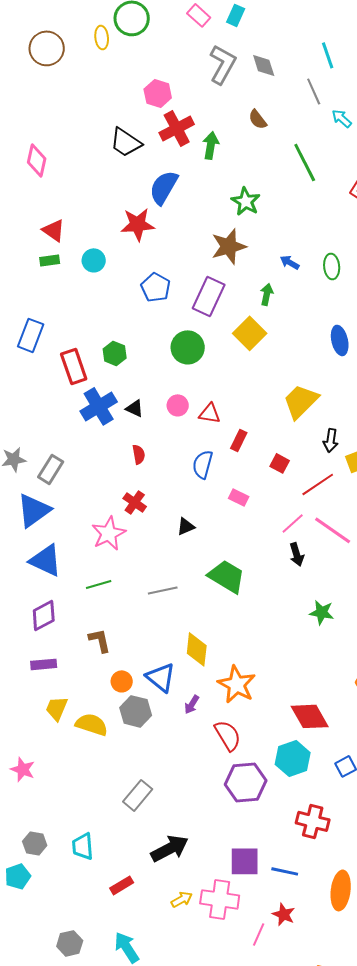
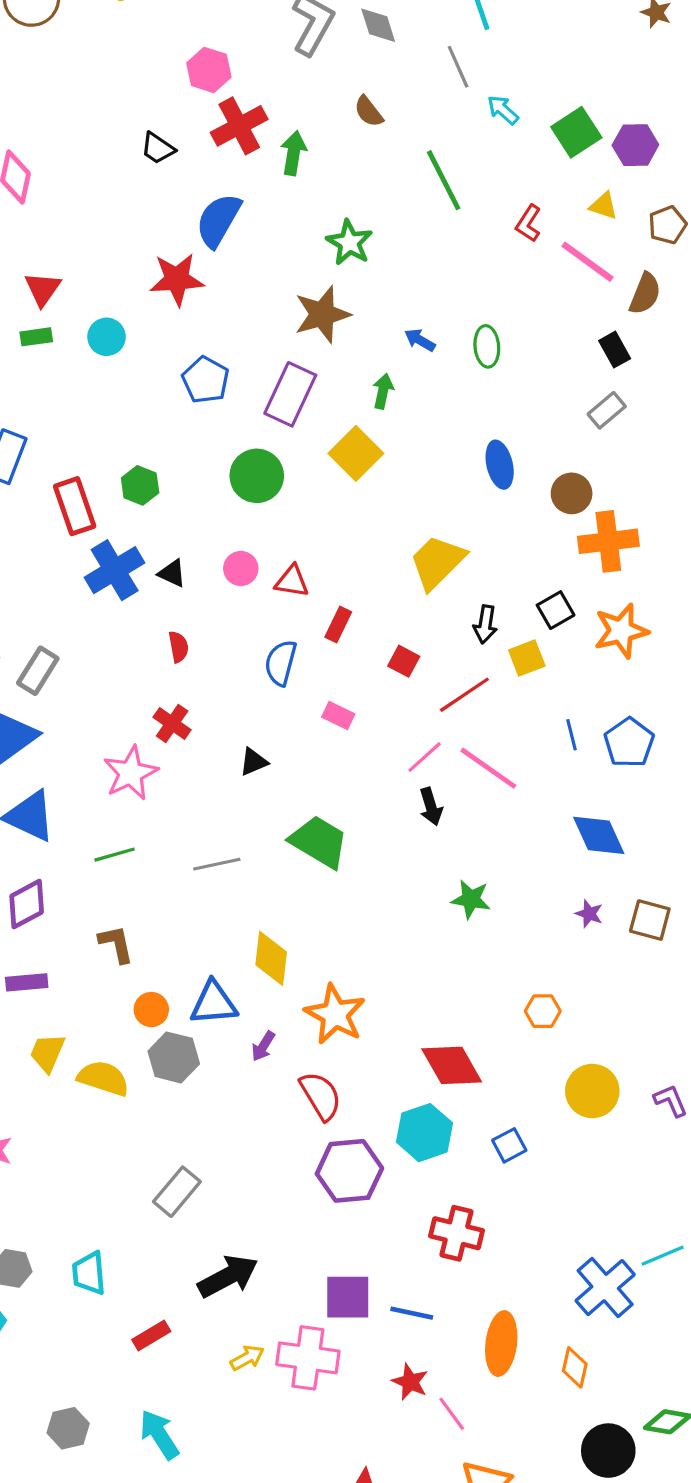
black trapezoid: (126, 142) -> (158, 148), size x0.7
red triangle: (54, 230) -> (43, 289), turned 30
blue triangle: (161, 677) -> (214, 1003), turned -44
pink line: (259, 934) -> (452, 1414), moved, turned -60

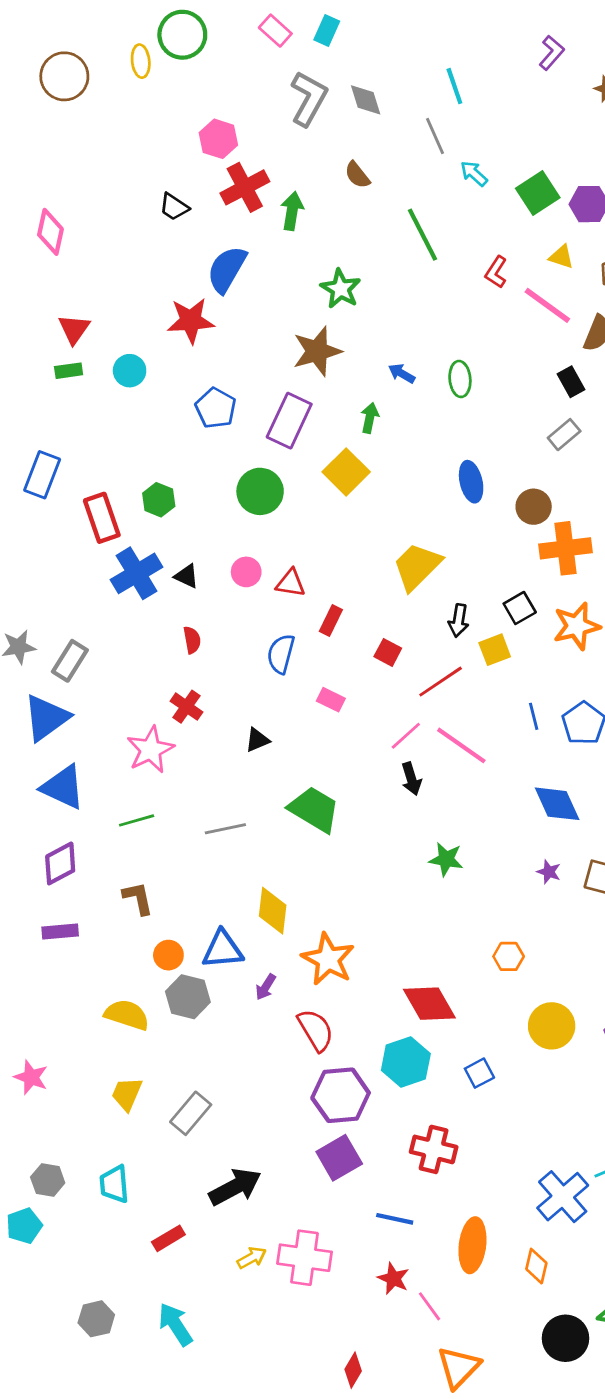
yellow trapezoid: (47, 1053) -> (127, 1094), moved
purple square: (348, 1297) -> (339, 1158), moved, turned -30

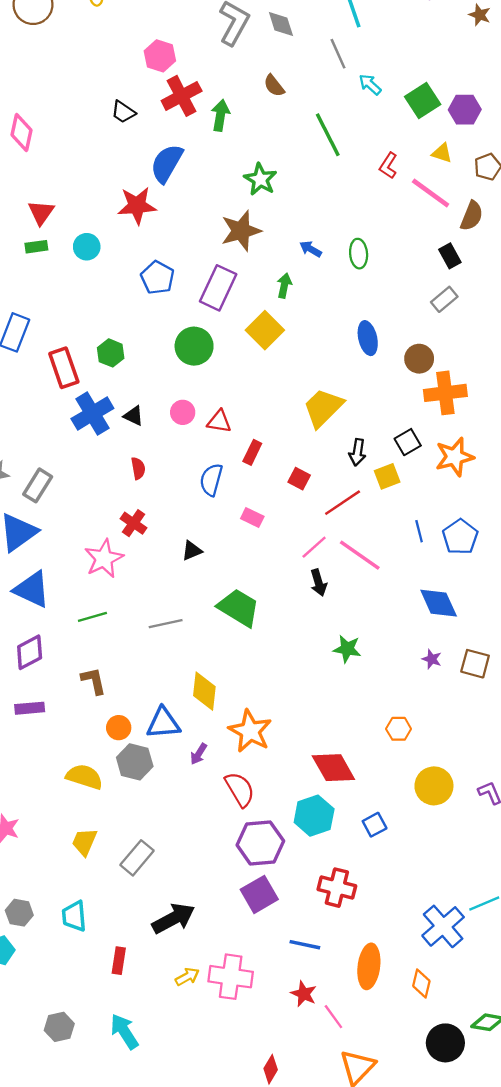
red rectangle: (168, 1238) -> (119, 961), turned -50

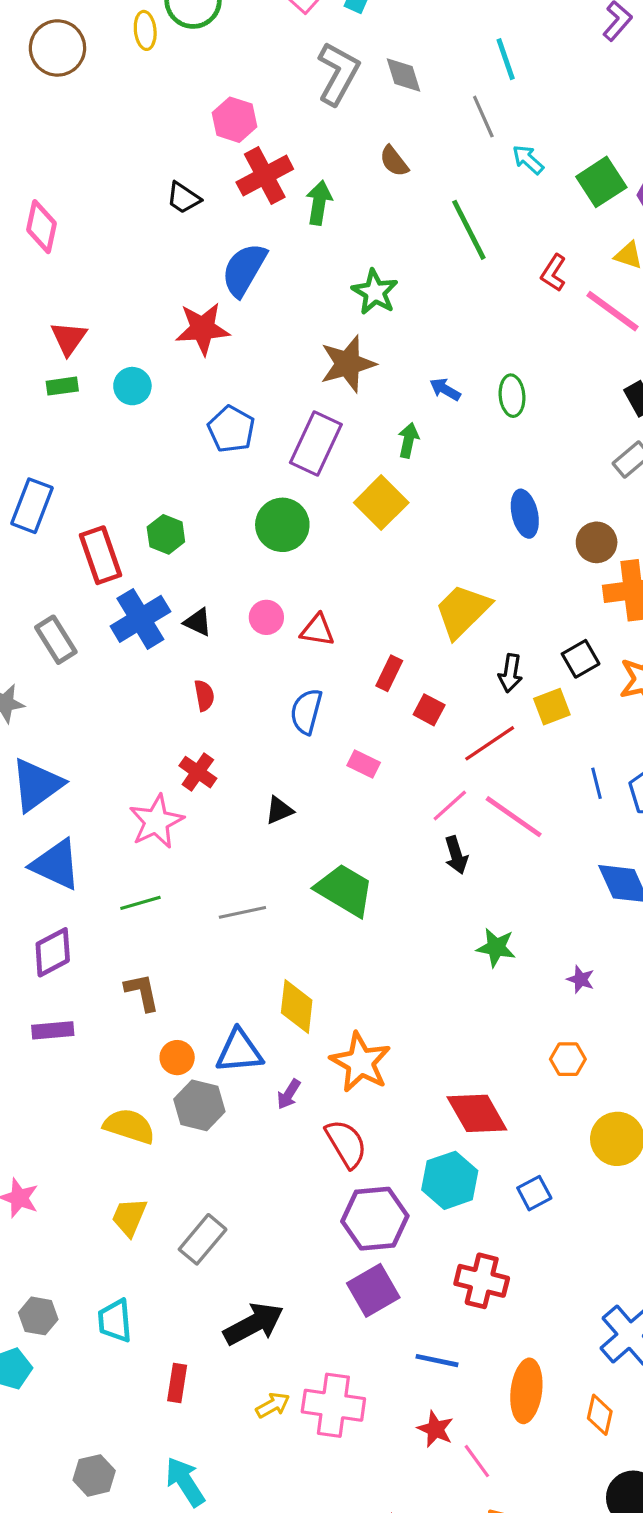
red rectangle: (252, 452) -> (389, 673), moved
gray rectangle: (38, 485) -> (56, 640), moved, turned -64
purple star: (432, 659) -> (581, 979), moved

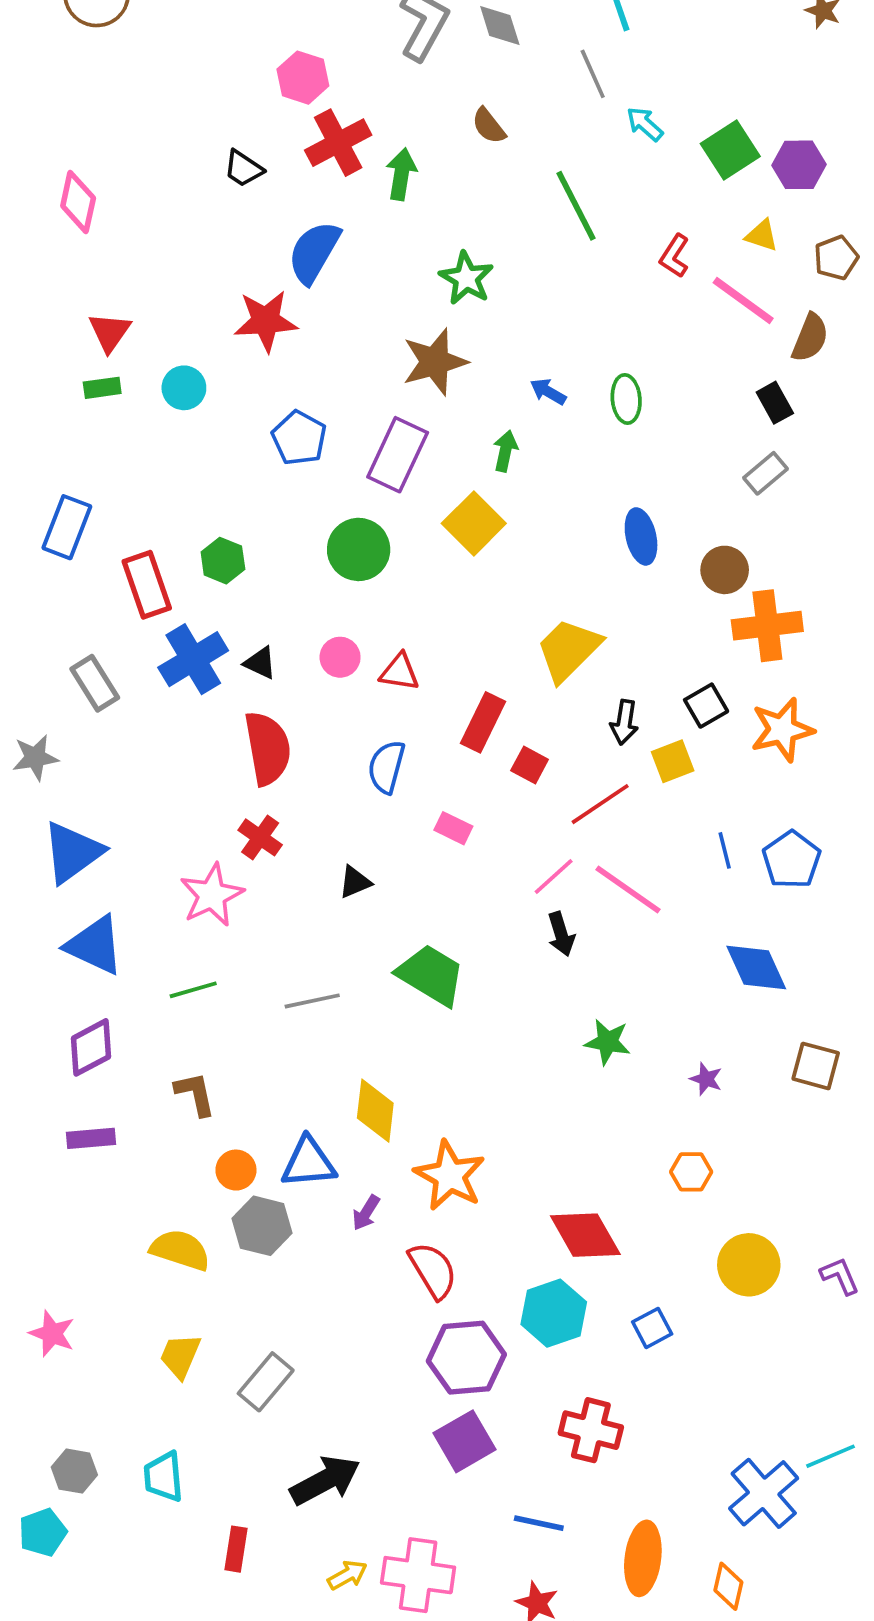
red rectangle: (389, 673) -> (483, 722), size x1.4
red semicircle: (204, 695) -> (268, 748), size x2.0

